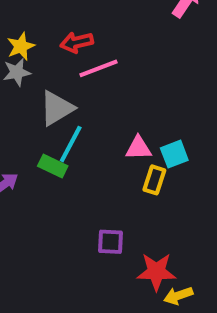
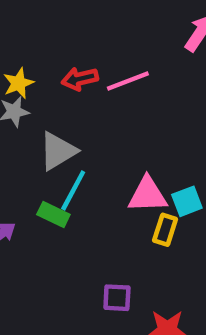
pink line: (99, 68) -> (128, 81), moved
pink triangle: (138, 148) -> (148, 195), size x1.4

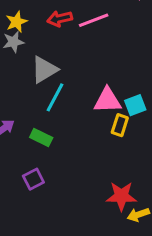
green rectangle: (53, 214) -> (41, 137), moved
purple square: (117, 298) -> (33, 179), moved, turned -30

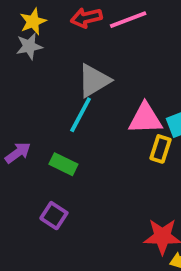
gray triangle: (44, 70) -> (94, 80), moved
purple square: (33, 179) -> (54, 216), turned -30

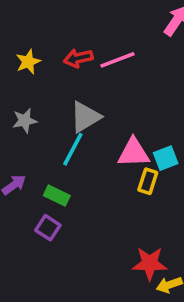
gray star: (29, 46) -> (25, 121), moved
purple square: (54, 216) -> (48, 228), moved

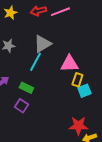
cyan square: (166, 158) -> (84, 91), moved

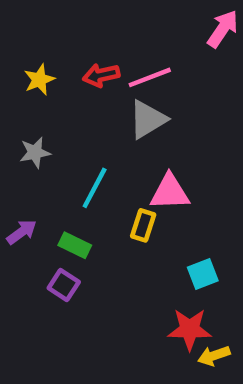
gray triangle: (42, 44) -> (148, 119), moved
yellow rectangle: (77, 80) -> (143, 225), moved
cyan square: (84, 91) -> (203, 274), moved

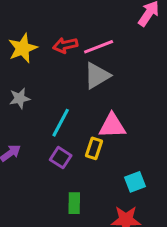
yellow star: (39, 80) -> (23, 48), size x1.4
green rectangle: (75, 245) -> (74, 203), moved, turned 65
purple square: (64, 285) -> (61, 158), moved

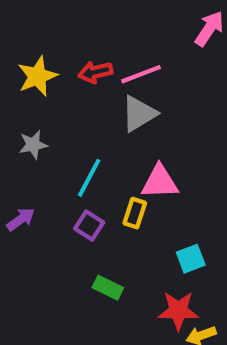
green rectangle: (74, 203) -> (108, 288), turned -65

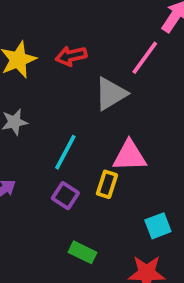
pink line: (141, 74) -> (145, 58), moved, turned -33

